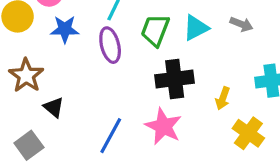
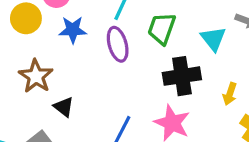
cyan triangle: (196, 28) -> (213, 39), moved, turned -40

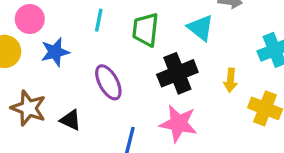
purple ellipse: (118, 44) -> (108, 82), moved
black triangle: (64, 107) -> (71, 120), moved

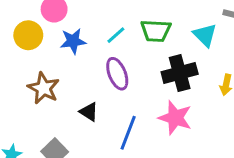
cyan line: (99, 20) -> (116, 35), moved, turned 30
green trapezoid: (145, 30) -> (156, 31), turned -100
black triangle: (71, 120) -> (89, 112), moved

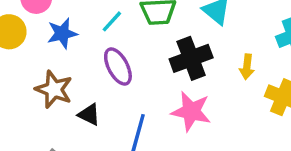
brown star: (44, 88) -> (54, 89), moved

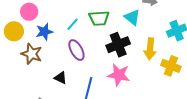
yellow arrow: (247, 67) -> (150, 49), size x1.5
brown star: (54, 89) -> (32, 54), moved

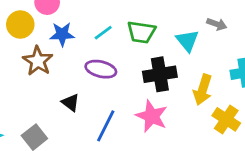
purple ellipse: (76, 50) -> (101, 69), turned -60

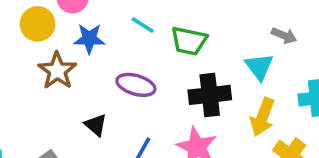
cyan line: (103, 33) -> (143, 25), moved, turned 66
cyan triangle: (187, 41) -> (259, 67), moved

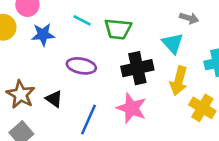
brown star: (57, 71) -> (21, 94), moved

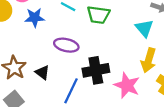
black cross: (137, 68) -> (96, 70), moved
pink star: (131, 108) -> (127, 85), moved

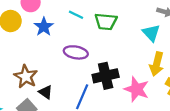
blue star: (35, 18) -> (44, 27), turned -30
black triangle: (42, 72) -> (46, 92), moved

